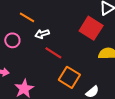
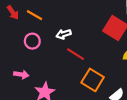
orange line: (27, 17) -> (35, 15), moved

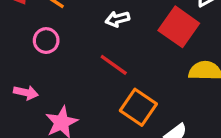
white arrow: (64, 34) -> (117, 19), moved

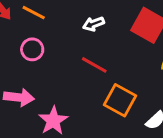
pink arrow: (26, 93) -> (19, 97), size x1.4

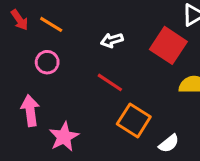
pink arrow: (19, 97) -> (30, 111), turned -108

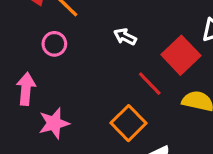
white arrow: (112, 40) -> (125, 37), turned 30
red line: (110, 82) -> (150, 84), moved

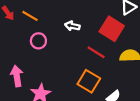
pink circle: (54, 44) -> (38, 41), moved

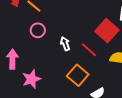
white arrow: (72, 26) -> (65, 44), moved, turned 48

